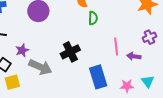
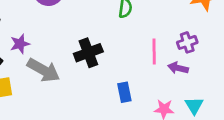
purple cross: (149, 37) -> (187, 42), moved
blue rectangle: (98, 77) -> (124, 92), size x0.6

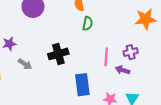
gray arrow: (44, 70) -> (25, 64), size x0.6
blue rectangle: (124, 92) -> (82, 85), size x1.5

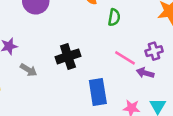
green semicircle: (88, 24) -> (114, 17), moved
pink line: (106, 57) -> (125, 58), turned -60

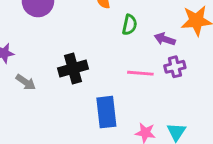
pink line: (125, 58) -> (140, 73), turned -30
purple arrow: (145, 73) -> (165, 39), moved

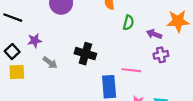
black cross: (73, 68) -> (85, 54), turned 30
pink line: (140, 73) -> (131, 70), moved

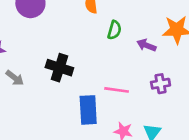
purple cross: (161, 55) -> (161, 84), moved

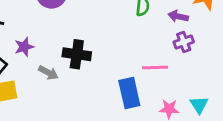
black cross: (59, 68) -> (77, 54), moved
purple cross: (161, 84) -> (184, 42), moved

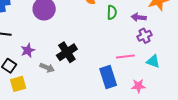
black cross: (77, 54) -> (67, 52), turned -36
cyan triangle: (199, 105) -> (153, 61), moved, turned -32

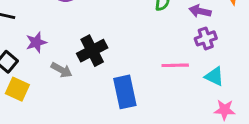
blue rectangle: (108, 77) -> (125, 92), moved
yellow square: (18, 84) -> (17, 89), turned 35
pink star: (138, 86) -> (225, 110), moved

